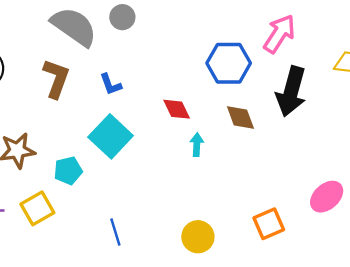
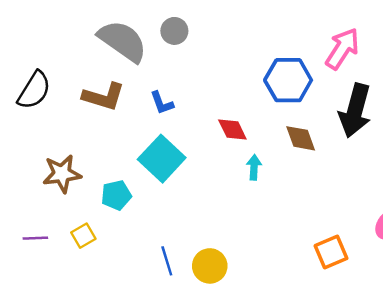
brown L-shape: (56, 79) -> (104, 97), turned 87
yellow square: (37, 208) -> (83, 236), size x0.7
yellow circle: (198, 237) -> (210, 266), moved

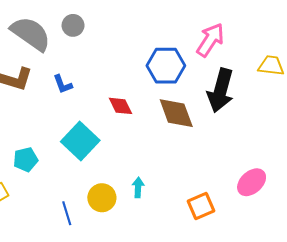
brown diamond: (301, 138) -> (176, 113), size x1.4
cyan square: (162, 159) -> (80, 141), moved
cyan arrow: (254, 167) -> (138, 187), moved
yellow circle: (210, 266) -> (102, 198), moved

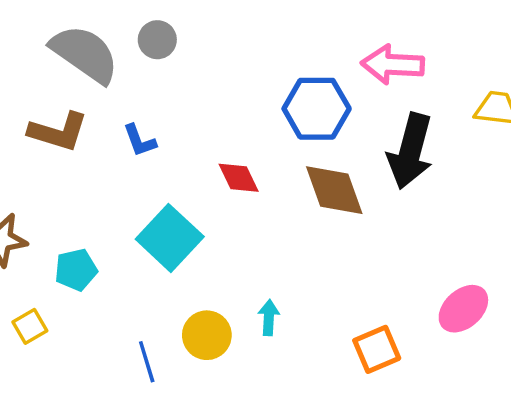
pink arrow: (210, 40) -> (393, 64), turned -120

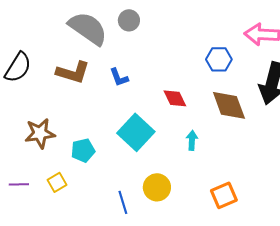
blue hexagon: (317, 109) -> (219, 59), size x0.7
cyan arrow: (269, 318) -> (192, 140), moved
orange square: (377, 349) -> (224, 195), moved

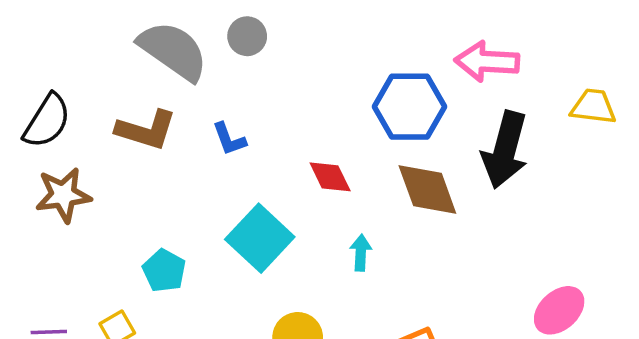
blue hexagon: (219, 59) -> (409, 107), size x1.5
brown star: (40, 133) -> (63, 195), moved
cyan pentagon: (83, 150) -> (164, 271), turned -30

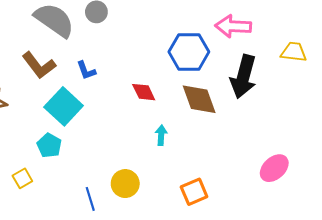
brown L-shape: (146, 130) -> (39, 65), turned 36
cyan square: (260, 238) -> (64, 106), moved

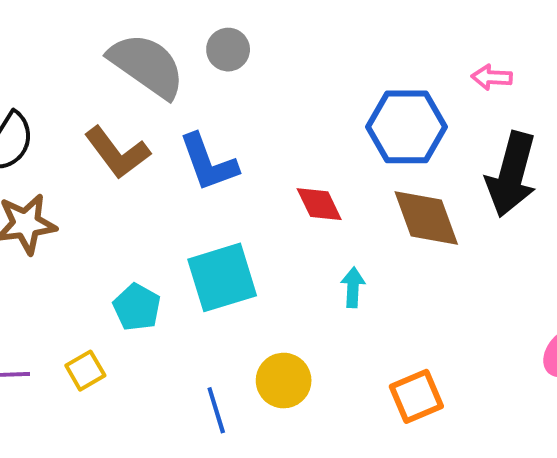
pink arrow: (233, 26) -> (492, 77), size x0.6
blue L-shape: (86, 70) -> (208, 163), size x1.6
cyan square: (64, 106) -> (222, 277), moved, turned 30

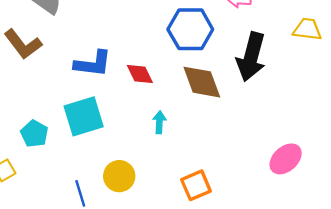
blue L-shape: (208, 163) -> (93, 64), moved, turned -63

